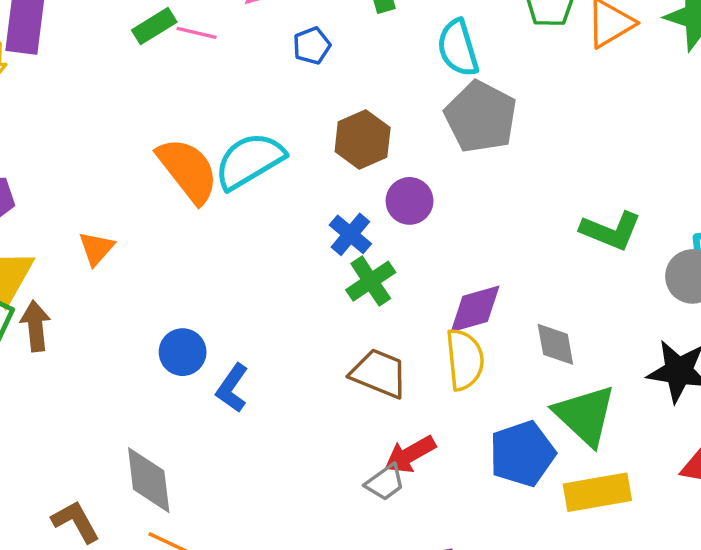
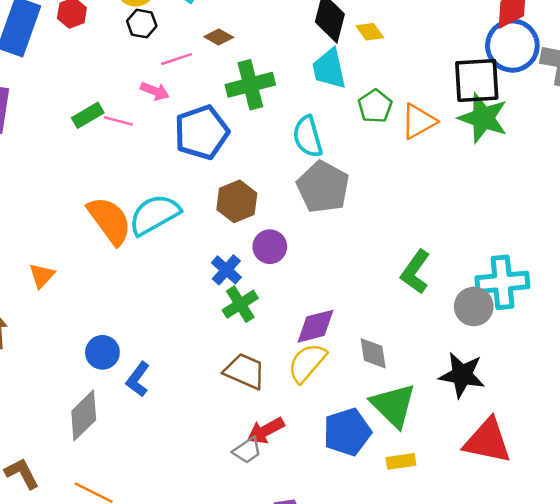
blue pentagon: (312, 46) -> (202, 132), size x2.0
green L-shape: (611, 231) -> (415, 272), turned 102
yellow semicircle: (465, 360) -> (307, 363), turned -135
gray diamond: (149, 480) -> (84, 415), moved, turned 51
yellow rectangle: (597, 492) -> (401, 461), size x0.6

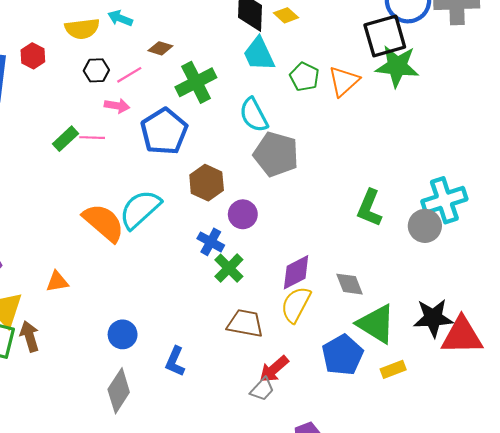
black hexagon: (142, 24) -> (96, 70), moved
orange triangle: (42, 276) -> (57, 282), turned 50
black star: (462, 375) -> (433, 318), moved
blue L-shape: (138, 379) -> (175, 361), moved

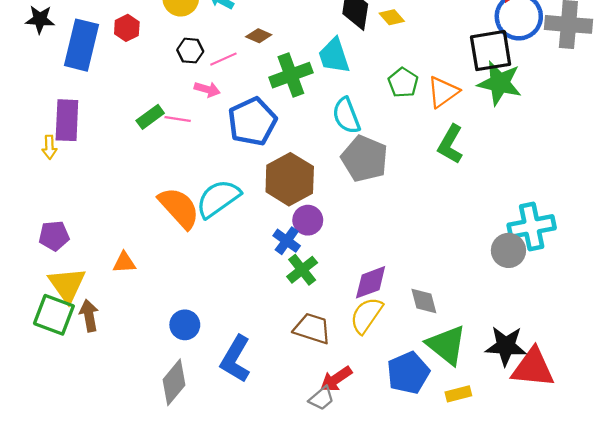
cyan trapezoid: (259, 54) -> (334, 56), moved
brown hexagon: (207, 183) -> (290, 179), size x1.4
green L-shape: (369, 208) -> (451, 144), moved
purple circle: (243, 214) -> (308, 220), moved
blue L-shape: (175, 361) -> (236, 359), size x1.5

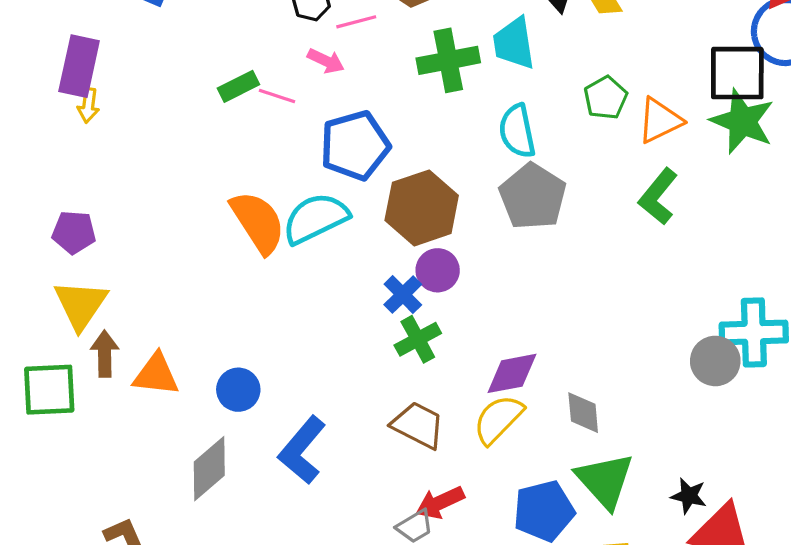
purple rectangle: (67, 120) -> (79, 66), moved
blue pentagon: (252, 122) -> (355, 145), moved
orange triangle: (124, 263) -> (156, 375), moved, size x1.4
green square: (54, 315) -> (49, 390), moved, turned -33
black star: (506, 346) -> (689, 496), size x0.6

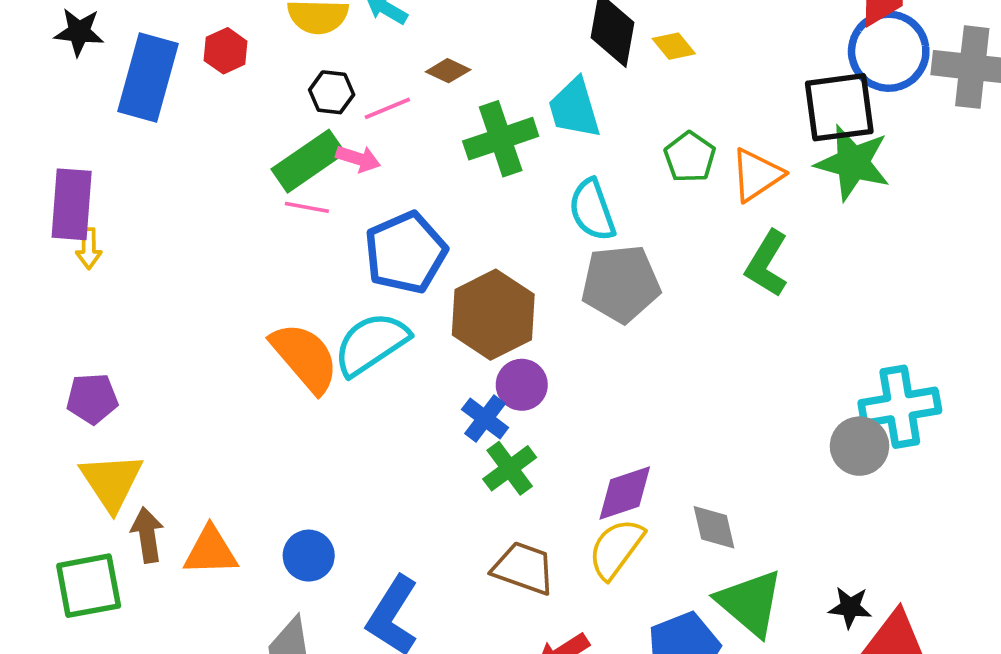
green rectangle: (238, 86) -> (308, 161), moved, size x1.5
gray pentagon: (533, 197) -> (621, 284), turned -30

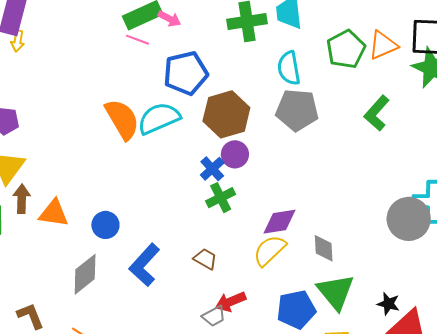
green pentagon: (690, 157) -> (346, 49), size x1.4
orange triangle: (757, 175) -> (383, 45), moved
gray circle: (860, 446) -> (409, 219), size x1.4
brown trapezoid: (524, 568) -> (205, 259), moved, size x0.7

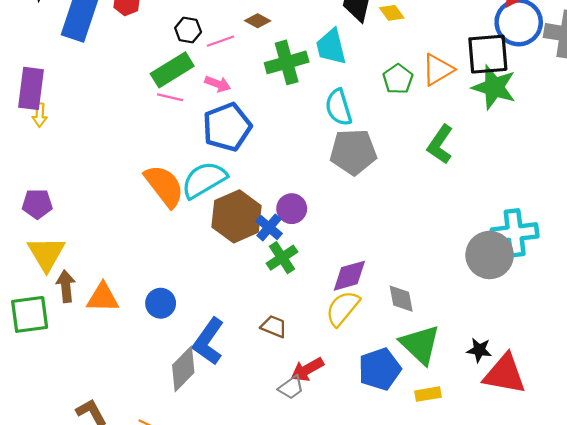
pink arrow: (169, 19) -> (218, 84), moved
green pentagon: (346, 49) -> (398, 79), size x0.7
brown hexagon: (226, 114) -> (237, 216), moved
gray diamond: (85, 274) -> (183, 369), moved

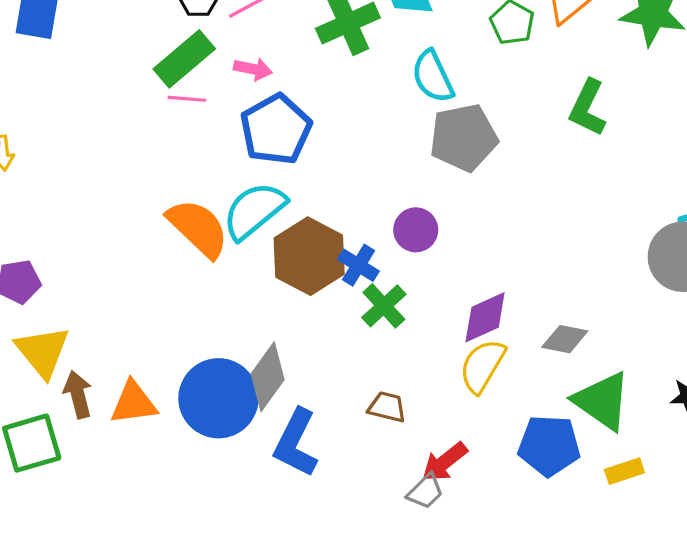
purple circle: (292, 209) -> (416, 230), moved
gray diamond: (401, 299) -> (565, 339), turned -60
blue circle: (161, 303) -> (218, 398), size x1.8
gray diamond: (183, 369) -> (268, 377), moved
blue pentagon: (380, 369) -> (549, 446), turned 30

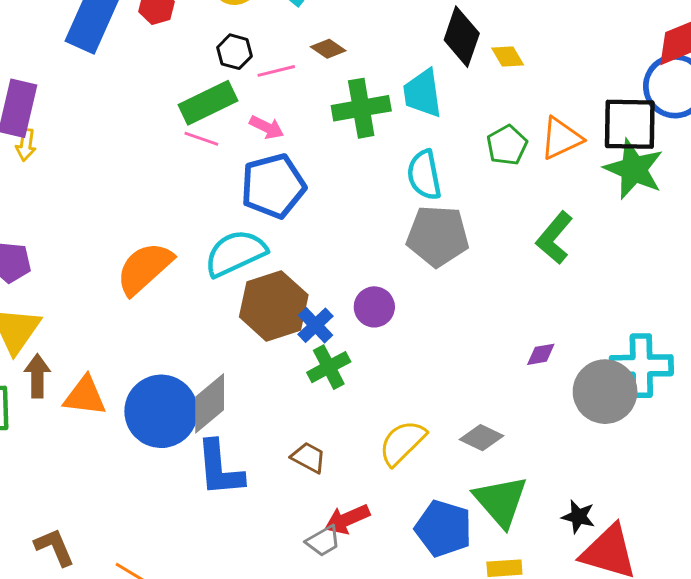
orange semicircle: (198, 228) -> (144, 268), moved, turned -100
purple diamond: (485, 317) -> (541, 354), moved, size x0.6
blue L-shape: (296, 443) -> (220, 468), turned -46

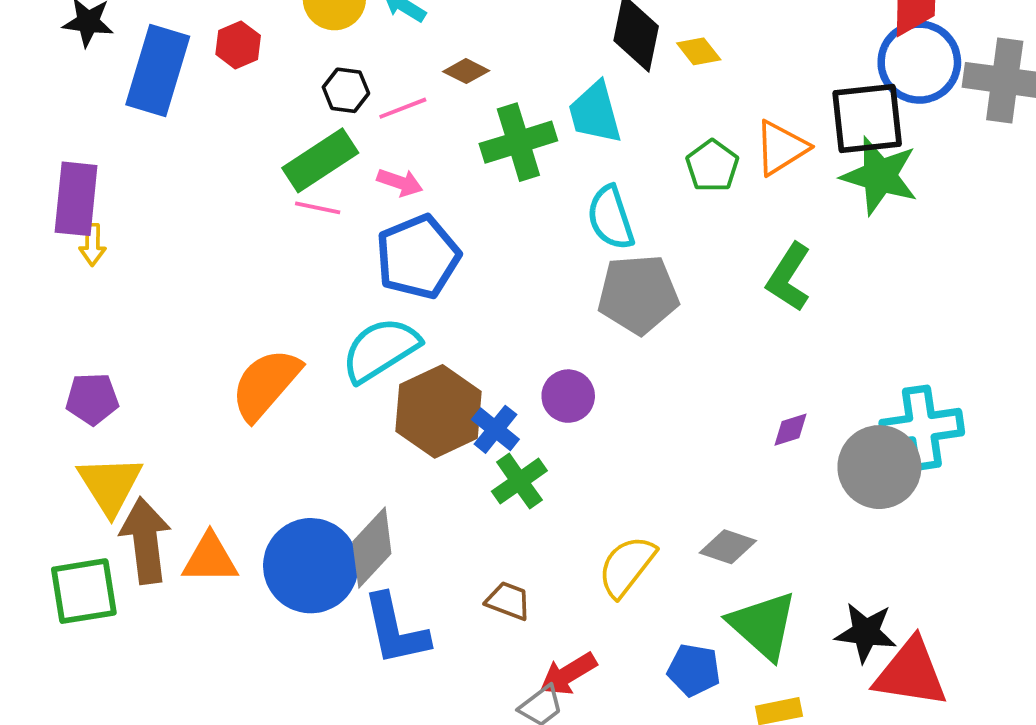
brown arrow: (37, 376) -> (145, 541), size x1.5
black star: (578, 517) -> (866, 632), size x1.4
blue pentagon: (443, 528) -> (694, 670), size x0.7

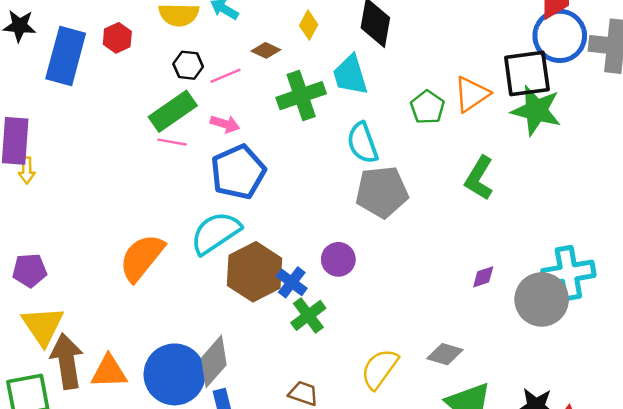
yellow diamond: (699, 51) -> (309, 25), moved, turned 68

